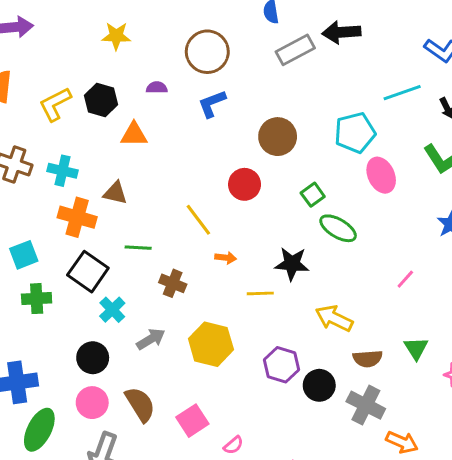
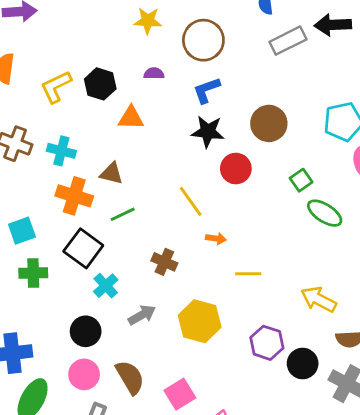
yellow star: (116, 36) -> (148, 21), moved
green line: (138, 248) -> (123, 214), moved, turned -30
black star: (292, 264) -> (208, 132), moved

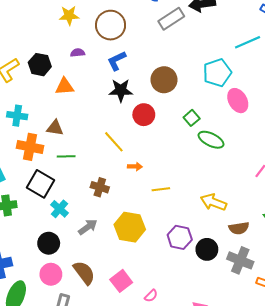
green line: (123, 214) -> (66, 156), turned 30

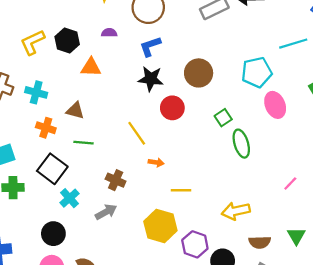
green ellipse: (211, 140) -> (241, 144), turned 40
orange cross: (30, 147) -> (46, 128), size x0.7
yellow arrow: (213, 202) -> (236, 211), turned -40
gray arrow: (88, 227) -> (106, 212), moved
yellow hexagon: (130, 227) -> (160, 226), moved

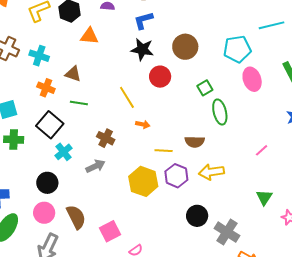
brown semicircle: (260, 242) -> (195, 142), moved
purple hexagon: (195, 244) -> (176, 176), moved

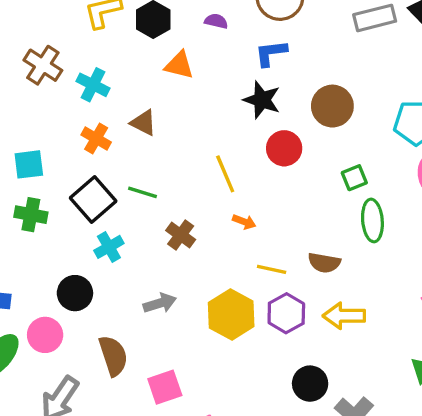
green line: (79, 103) -> (142, 192), moved
gray arrow: (95, 166) -> (160, 303), moved
pink circle: (44, 213) -> (45, 335), moved

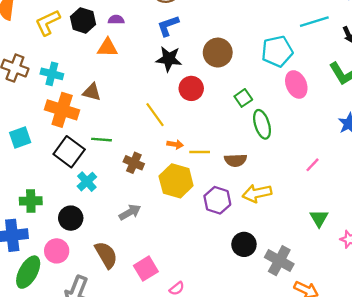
purple semicircle: (216, 21) -> (116, 20), moved
orange cross: (96, 138) -> (62, 110), size x1.6
green cross: (31, 215) -> (31, 201), moved
yellow line: (272, 269) -> (200, 152), moved
yellow hexagon: (231, 315) -> (176, 181), moved

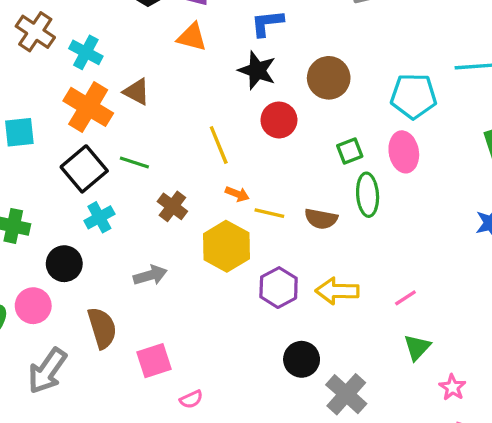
orange triangle: (108, 48) -> (192, 37), moved
pink ellipse: (296, 84) -> (404, 152), moved
brown semicircle: (236, 160) -> (321, 219), moved
pink line: (312, 165) -> (405, 298), moved

